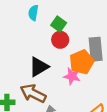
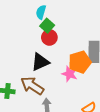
green square: (59, 24) -> (47, 26), moved
red circle: (60, 40) -> (49, 37), moved

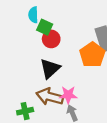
pink star: (70, 74) -> (68, 95), moved

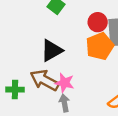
red circle: (51, 39) -> (98, 22), moved

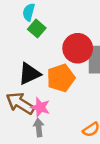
red circle: (98, 22) -> (78, 48), size x1.5
orange pentagon: (100, 46) -> (61, 78), moved

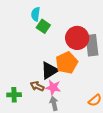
black triangle: (29, 74) -> (49, 70), moved
brown arrow: (20, 103) -> (37, 86), size x0.6

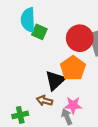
cyan semicircle: (36, 14) -> (28, 20), size x1.5
pink star: (53, 87) -> (73, 105), moved

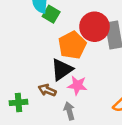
orange pentagon: (73, 68) -> (72, 45), moved
pink star: (73, 105) -> (77, 85), moved

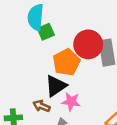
green square: (51, 14) -> (46, 32), turned 35

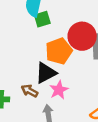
pink star: (71, 102) -> (59, 90), turned 30

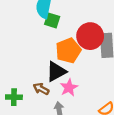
green square: (42, 19) -> (52, 20), turned 35

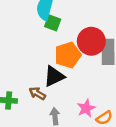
pink star: (69, 88) -> (86, 108), moved

